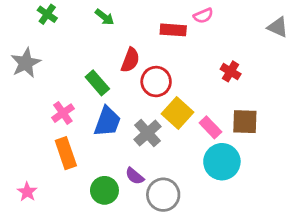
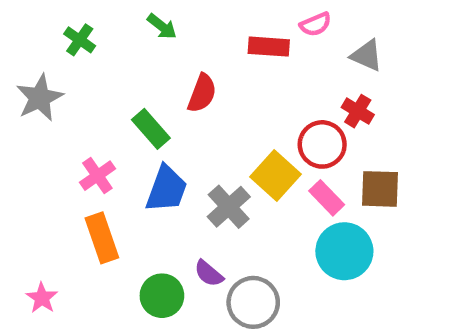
green cross: (47, 14) -> (80, 40), moved
gray triangle: (278, 27) -> (367, 55), moved
red circle: (156, 82) -> (322, 144), moved

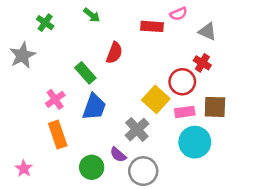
pink rectangle: (327, 198) -> (185, 112), turned -54
gray cross: (229, 207) -> (137, 130), moved

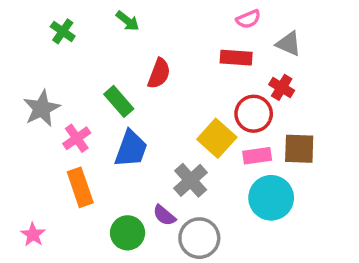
red rectangle: (152, 26) -> (236, 58), moved
gray star: (22, 55) -> (42, 108), moved

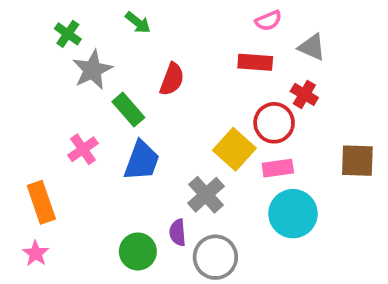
gray star: (42, 108) -> (92, 70), moved
brown square: (299, 149) -> (357, 161), moved
orange rectangle: (80, 187) -> (41, 202), moved
purple semicircle: (164, 215) -> (178, 233), turned 45

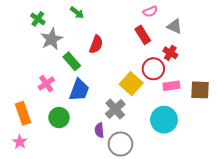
red rectangle: (255, 62) -> (143, 35), turned 54
pink rectangle: (278, 168) -> (171, 86), moved
green circle: (138, 251) -> (59, 118), moved

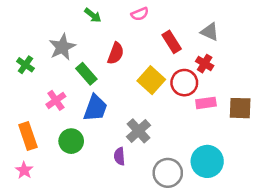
pink semicircle: (150, 11) -> (140, 14), moved
green cross: (38, 19) -> (25, 65), moved
yellow square: (131, 84) -> (151, 80), moved
cyan circle: (164, 120) -> (207, 161), moved
gray circle: (121, 144) -> (168, 173), moved

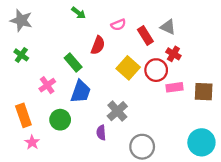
pink semicircle: (140, 14) -> (118, 25), moved
gray triangle: (210, 32) -> (168, 27), moved
gray star: (62, 47) -> (21, 20), moved, turned -30
cyan circle: (207, 161) -> (201, 142), moved
pink star: (24, 170) -> (32, 142), moved

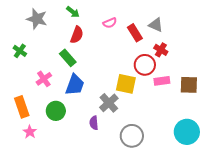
gray star: (21, 20) -> (37, 19), moved
red semicircle: (98, 45) -> (77, 35), moved
yellow square: (128, 68) -> (126, 84), moved, turned -30

